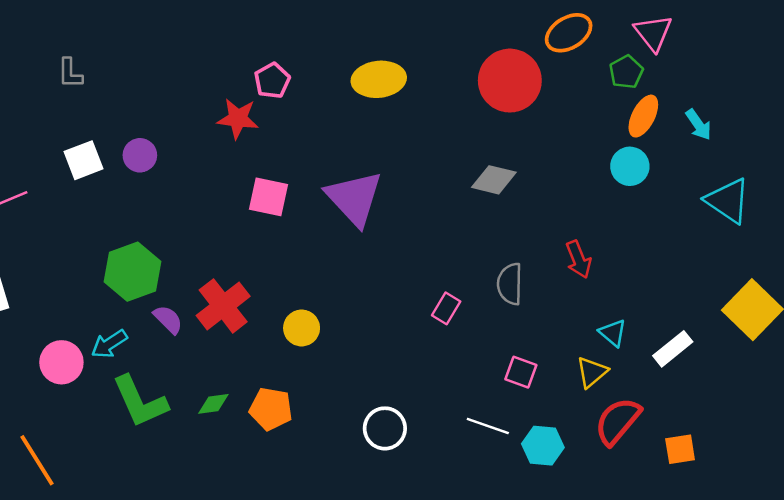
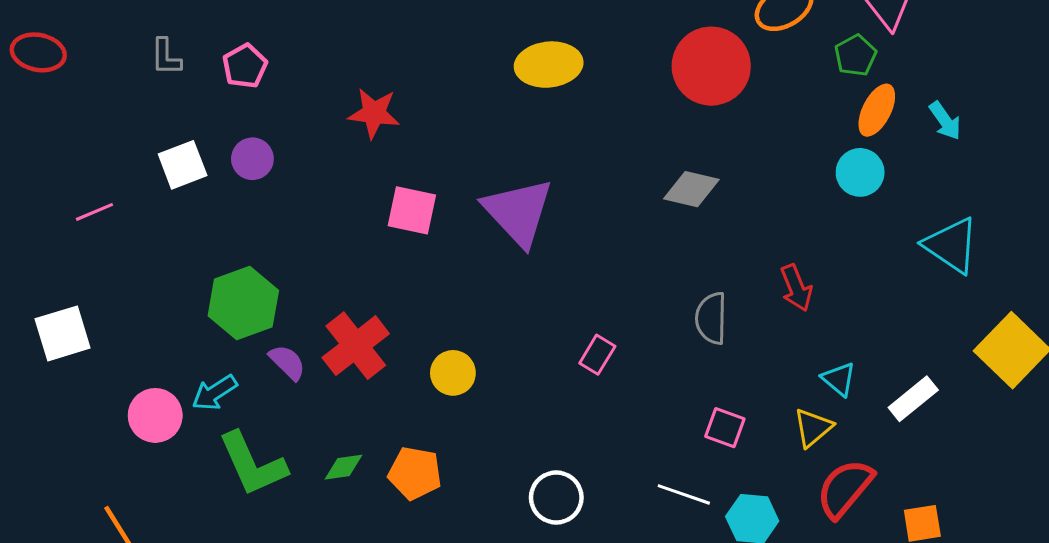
pink pentagon: (272, 81) -> (245, 66), moved
cyan triangle: (728, 201) -> (951, 245), moved
pink rectangle: (446, 308) -> (597, 355), moved

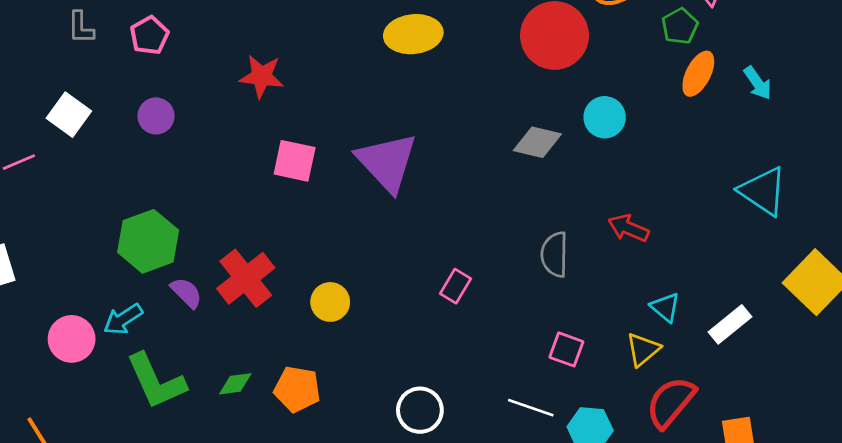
white square: (183, 165) -> (69, 115), moved, turned -33
cyan circle: (860, 172) -> (605, 117), moved
red arrow: (796, 288) -> (628, 228), turned 135

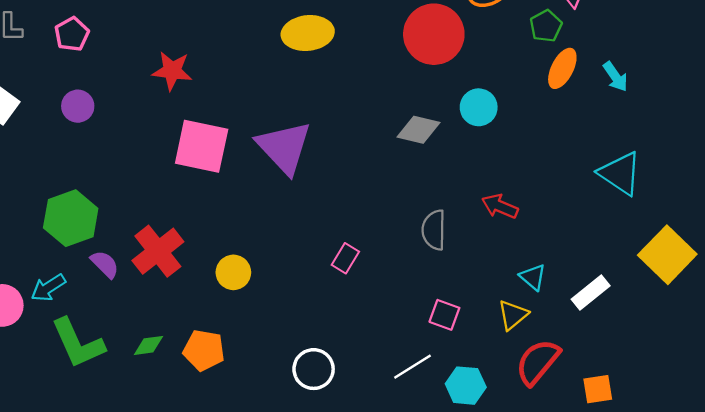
pink square: (295, 161) -> (202, 146), size x1.4
white line: (531, 408) -> (413, 367), turned -51

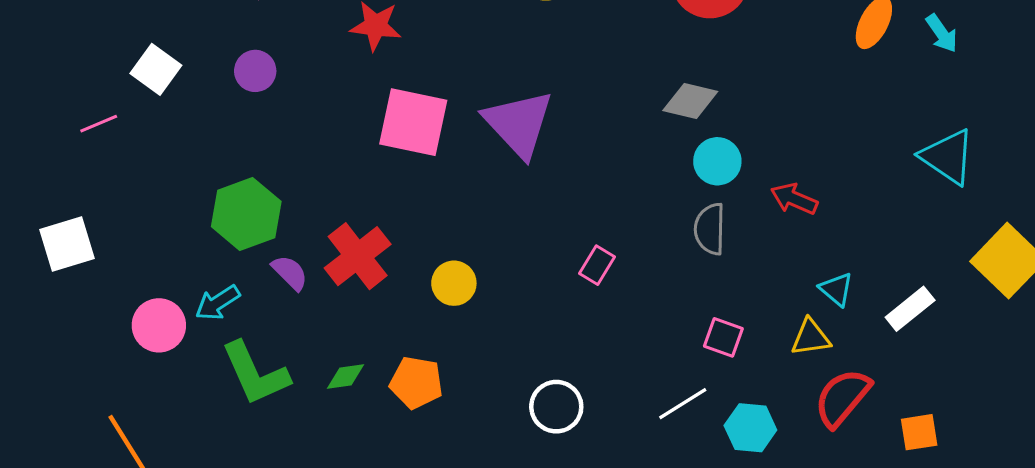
cyan circle: (479, 107) -> (717, 161), moved
yellow triangle: (513, 315) -> (811, 337), turned 32

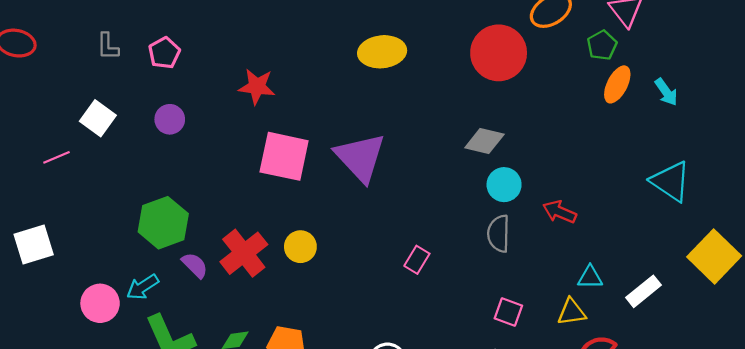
yellow circle: (454, 283) -> (300, 247), moved
cyan triangle: (836, 289) -> (590, 277), turned -40

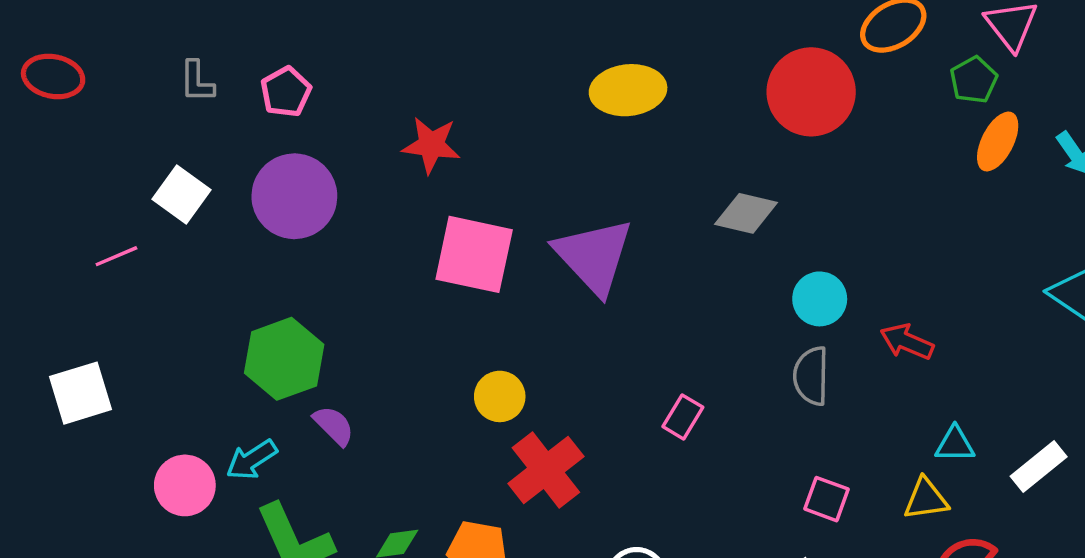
purple circle: (170, 119) -> (294, 196), size x1.8
gray diamond: (484, 141) -> (746, 213), moved
red cross: (244, 253) -> (546, 470), moved

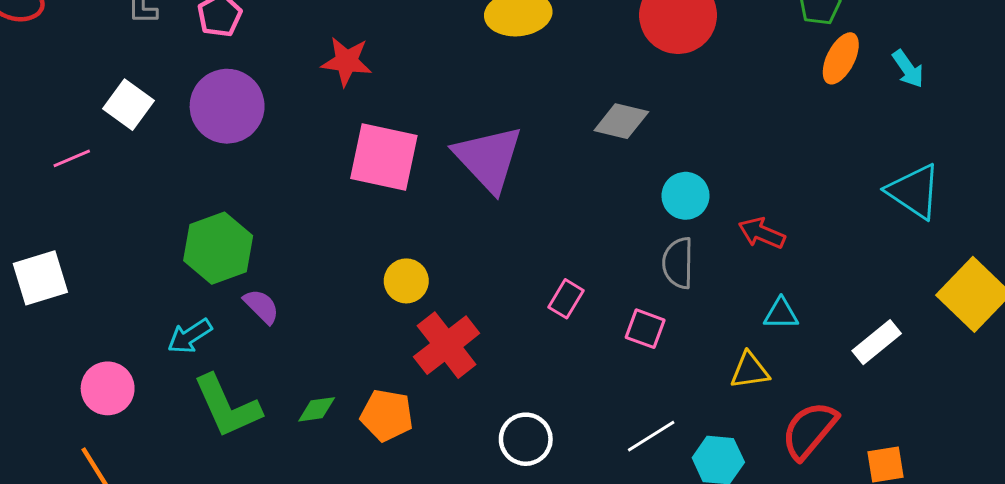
cyan triangle: (955, 444) -> (781, 314), moved
pink circle: (185, 485) -> (108, 388), moved
pink square: (827, 499) -> (645, 329), moved
yellow triangle: (926, 499) -> (750, 370), moved

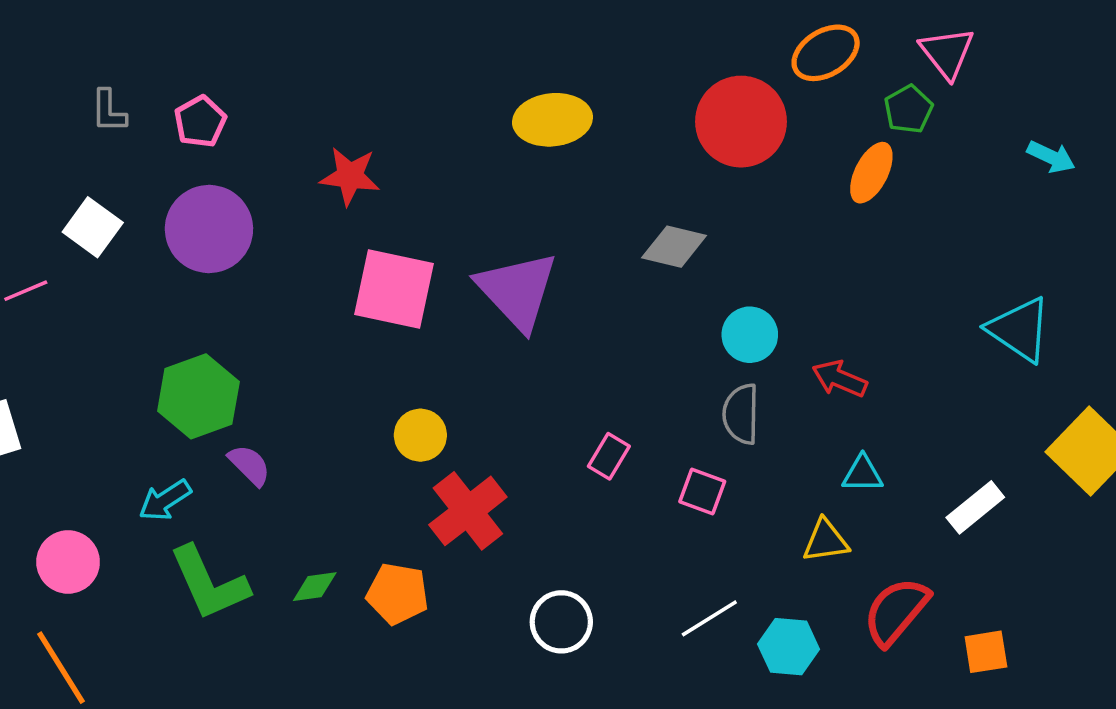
orange ellipse: (841, 58) -> (871, 173), moved
cyan arrow: (908, 69) -> (1051, 157), moved, turned -30

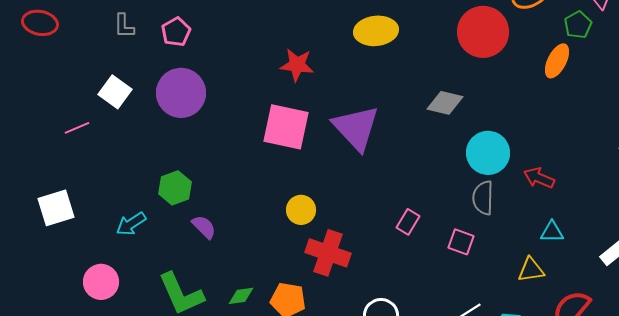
red star: (350, 176) -> (297, 65), moved
cyan circle: (750, 335) -> (488, 153), size x1.4
green hexagon: (198, 396) -> (175, 188), size x0.7
cyan arrow: (165, 500) -> (131, 224), moved
red cross: (468, 511) -> (328, 253), turned -33

